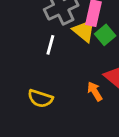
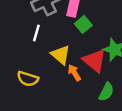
yellow triangle: (84, 31) -> (61, 55), moved

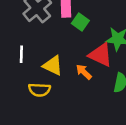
white line: (36, 33) -> (21, 54), moved
yellow triangle: (61, 55) -> (53, 66), moved

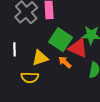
green square: (80, 22) -> (61, 40), moved, size x1.6
yellow triangle: (53, 66) -> (40, 58), turned -42

